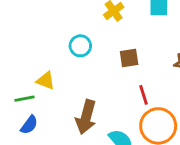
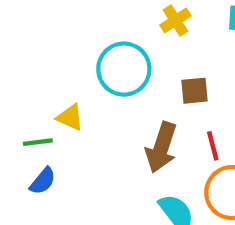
cyan circle: (80, 46) -> (124, 69), size x1.6
brown arrow: (86, 117) -> (161, 147), moved

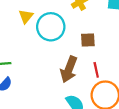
yellow triangle: (70, 117) -> (26, 16), moved, turned 42

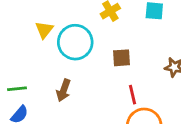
brown arrow: (69, 69) -> (64, 90), moved, size x0.7

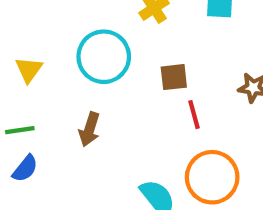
yellow triangle: (44, 30) -> (29, 70), moved
red line: (133, 95) -> (194, 115), moved

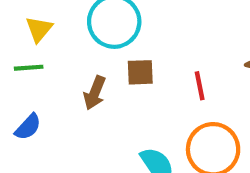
brown square: (174, 77) -> (140, 72), moved
green line: (20, 130) -> (29, 68), moved

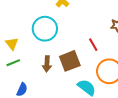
brown square: (140, 72) -> (70, 61), moved, size x1.5

